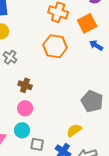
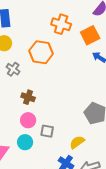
orange hexagon: (55, 46) -> (41, 52), moved
gray square: (37, 144) -> (47, 131), moved

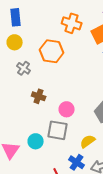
pink circle: (28, 120) -> (67, 109), moved
gray square: (47, 131) -> (58, 130), size x1.5

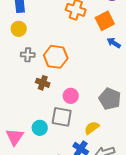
orange hexagon: (52, 51) -> (56, 57), moved
gray cross: (24, 68) -> (28, 55), turned -32

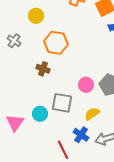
yellow circle: (19, 29) -> (36, 16), moved
gray cross: (28, 55) -> (14, 41), moved, turned 32
pink circle: (71, 96) -> (86, 85), moved

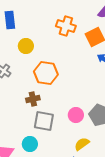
brown cross: (43, 69) -> (33, 99), turned -32
gray square: (62, 103) -> (44, 121), moved

